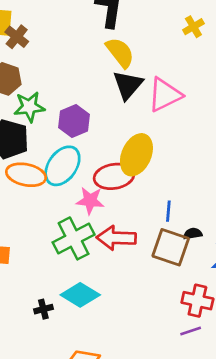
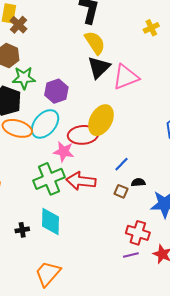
blue line: (168, 211) -> (121, 164), turned 35
brown square: (171, 247) -> (121, 191), size x0.5
cyan diamond: (80, 295) -> (51, 221), turned 56

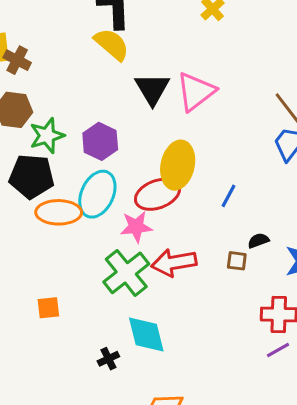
yellow semicircle: (95, 43) -> (112, 44), moved
blue line: (121, 164) -> (228, 196), moved

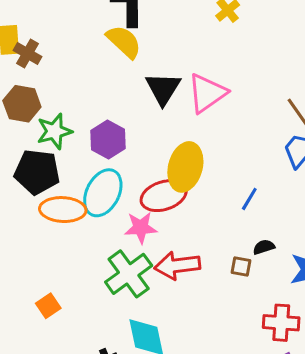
blue line: (228, 196) -> (249, 199), moved
orange square: (48, 308) -> (48, 306), turned -30

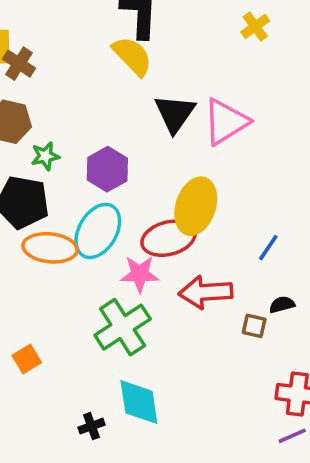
green star: (54, 131) -> (45, 156), size x0.7
red arrow: (177, 266) -> (206, 292), moved

